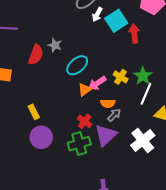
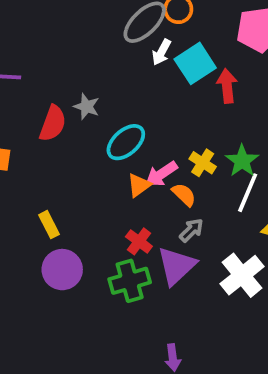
orange semicircle: (108, 103) -> (184, 195), moved, turned -136

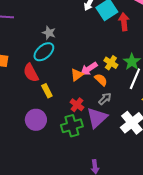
red semicircle: (53, 123) -> (31, 73), moved, turned 132
cyan ellipse: (126, 142) -> (44, 52), moved
yellow rectangle: (49, 225) -> (47, 91), moved

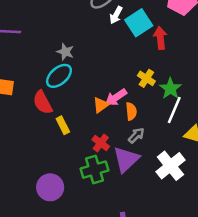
yellow cross: (111, 63) -> (146, 78), moved
orange semicircle: (101, 80) -> (131, 111), turned 40
purple circle: (36, 120) -> (50, 187), moved

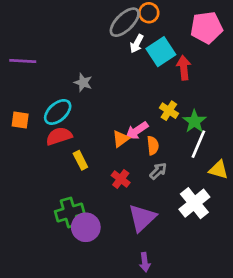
cyan ellipse: (59, 76) -> (58, 112), moved
red semicircle: (43, 102) -> (59, 136), turned 100
purple triangle: (126, 159) -> (142, 218), moved
green cross: (94, 170) -> (70, 213), moved
purple circle: (50, 187) -> (86, 227), moved

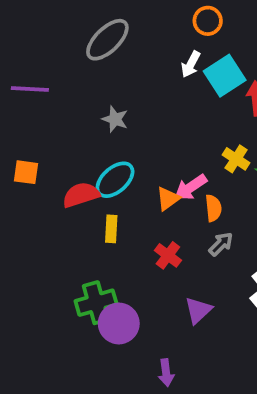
gray ellipse: (125, 22) -> (107, 40), moved
cyan ellipse: (58, 112) -> (115, 180), moved
yellow rectangle: (80, 160) -> (111, 229), turned 30
purple triangle: (142, 218) -> (198, 310), size x0.7
purple arrow: (145, 262) -> (166, 373), moved

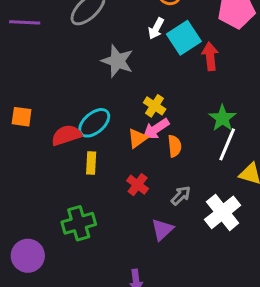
purple line: (30, 89) -> (25, 22), moved
gray star: (115, 119) -> (117, 61), moved, size x1.5
yellow cross: (236, 159) -> (155, 106), moved
gray arrow: (221, 244) -> (181, 195), moved
purple circle: (119, 323) -> (28, 256), moved

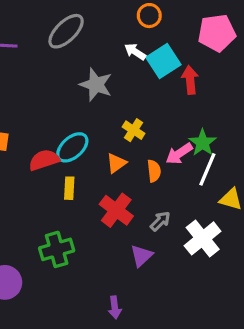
white arrow: (156, 29) -> (135, 52), turned 95
pink arrow: (156, 129) -> (179, 154), moved
red cross: (138, 185) -> (116, 210), size x1.5

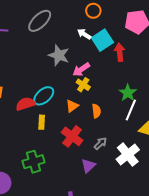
pink arrow: (179, 154) -> (81, 69), moved

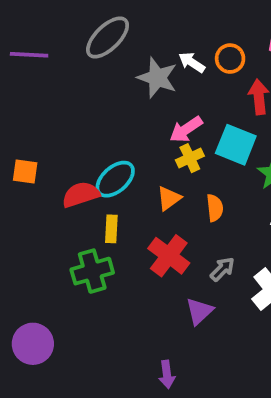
orange circle: (93, 11) -> (230, 59), moved
cyan square: (102, 40) -> (236, 145), moved, turned -35
gray star: (59, 55) -> (157, 78), moved
yellow cross: (83, 85) -> (190, 158), turned 32
green cross: (34, 162) -> (92, 271), moved

